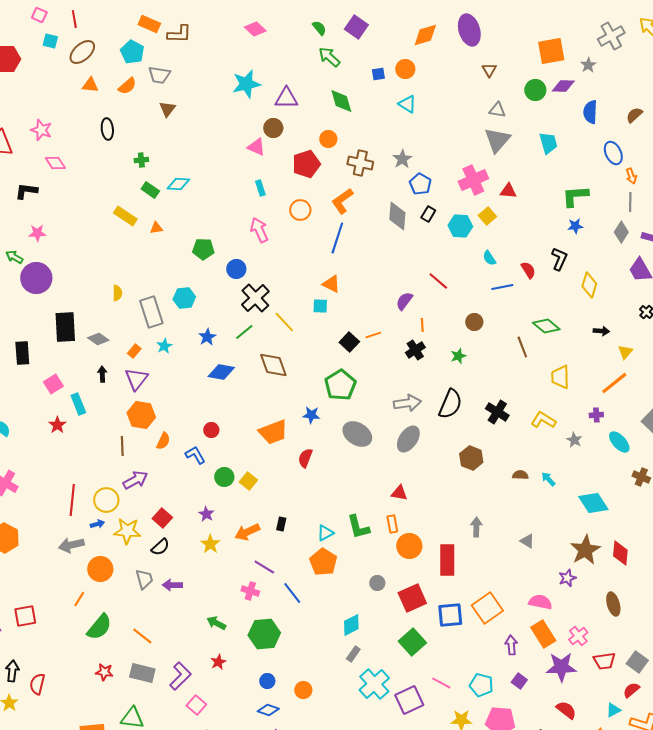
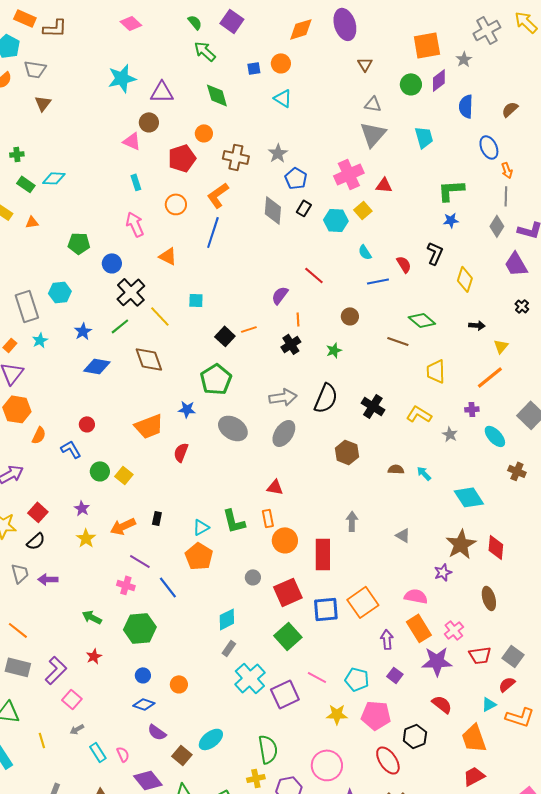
purple diamond: (563, 86) -> (439, 80), turned -40
orange triangle: (331, 284) -> (168, 256), moved
brown line: (522, 347) -> (398, 341), turned -50

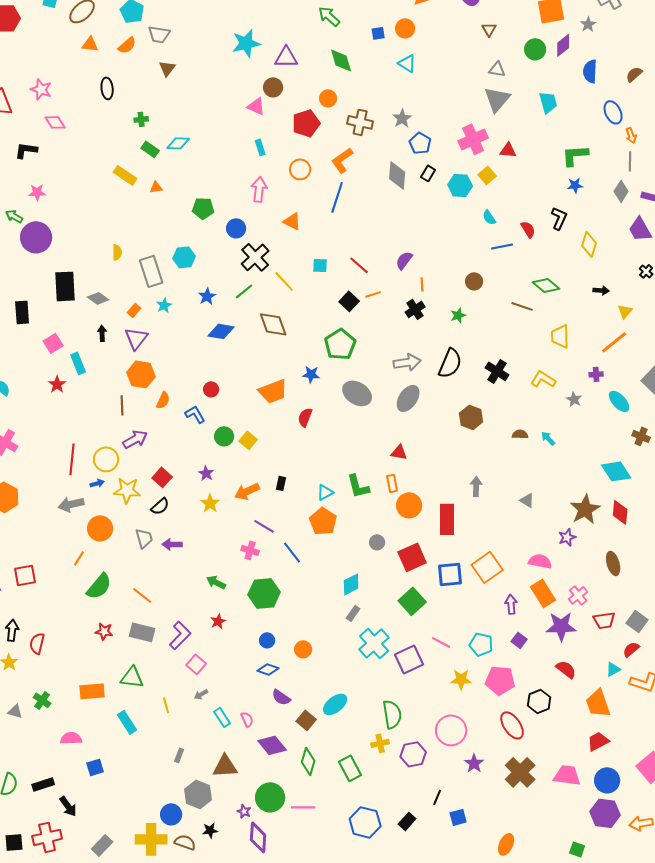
pink arrow: (135, 224) -> (259, 189), turned 30
red line: (314, 275) -> (359, 265), moved
cyan diamond: (469, 497) -> (616, 471), moved

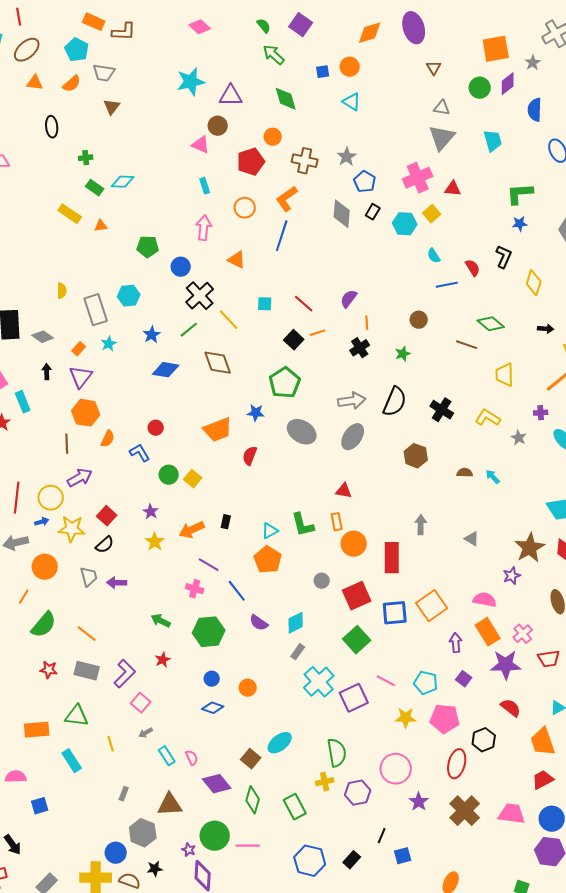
purple semicircle: (281, 697) -> (259, 623), moved
red ellipse: (512, 725) -> (457, 764), turned 48

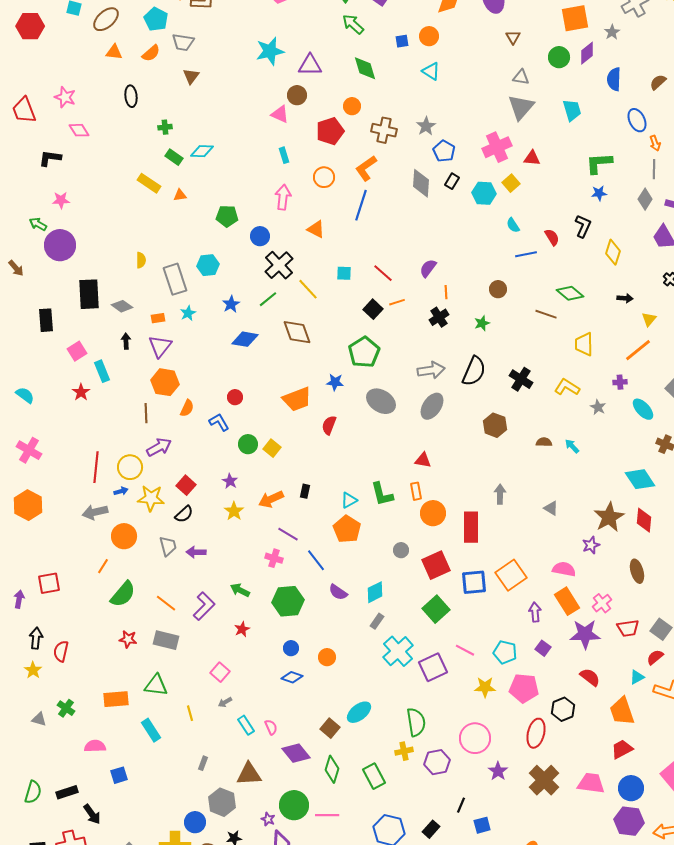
orange rectangle: (79, 349) -> (158, 318), turned 40
purple L-shape: (125, 674) -> (204, 606), moved

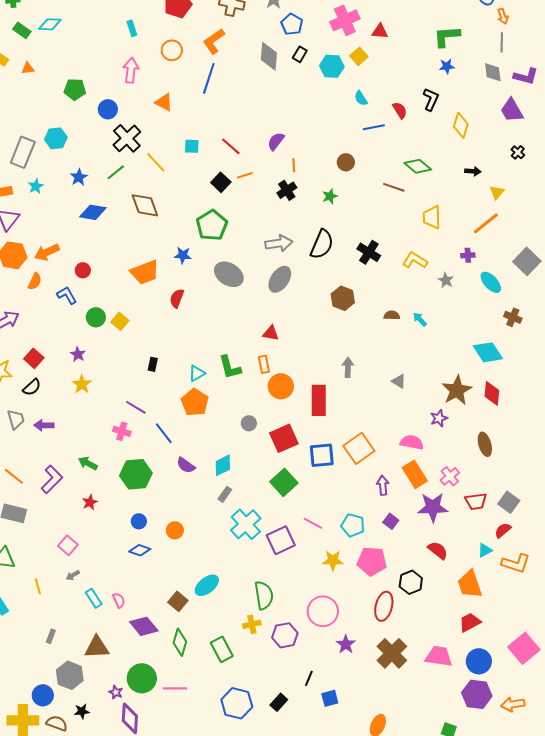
gray diamond: (645, 199) -> (493, 72), turned -40
gray rectangle: (175, 279) -> (23, 152), turned 40
orange arrow: (271, 499) -> (47, 252), moved

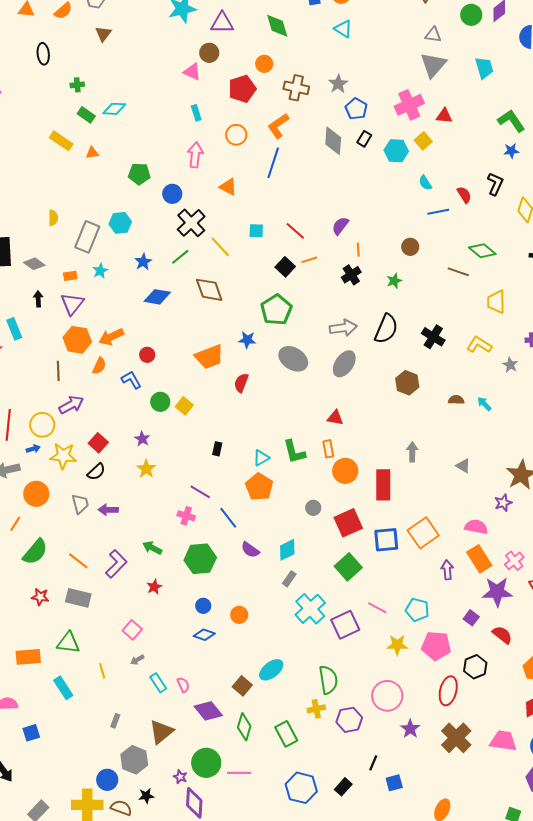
green L-shape: (447, 36) -> (511, 121), turned 60
purple square: (391, 521) -> (471, 618), moved
brown triangle: (97, 647) -> (161, 732), turned -36

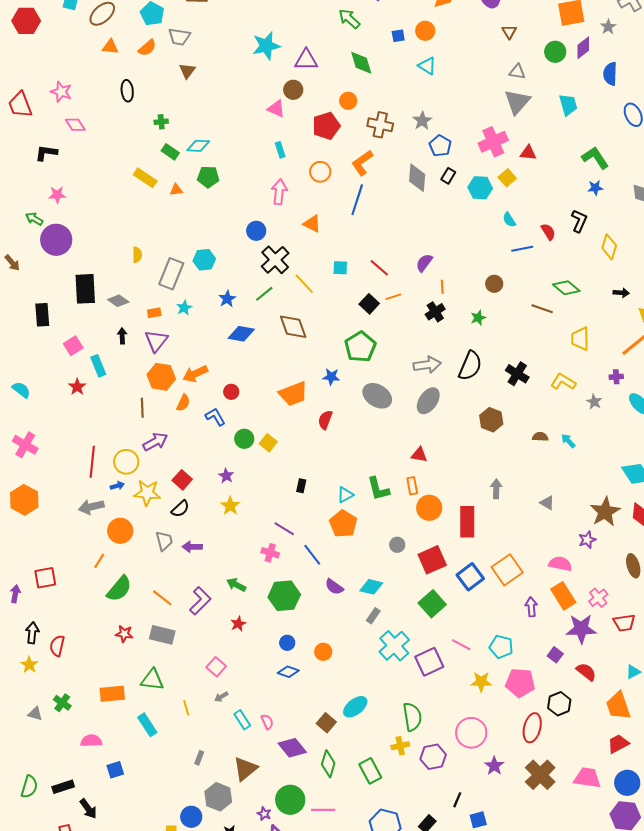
green pentagon: (139, 174) -> (208, 177), moved
blue square: (386, 540) -> (470, 577), turned -32
cyan diamond: (287, 550) -> (371, 587), turned 40

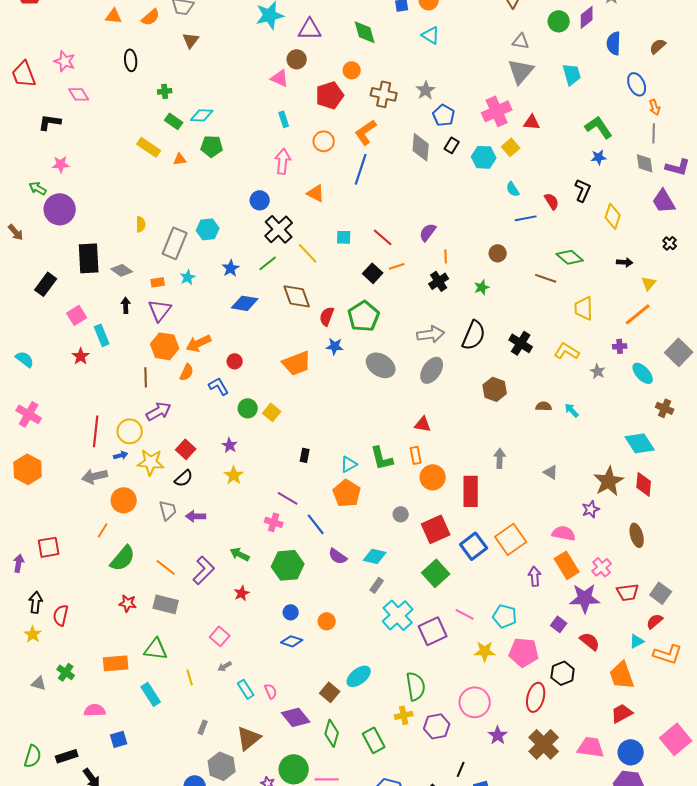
black rectangle: (42, 315) -> (46, 284), turned 40
red semicircle: (325, 420) -> (327, 316), moved

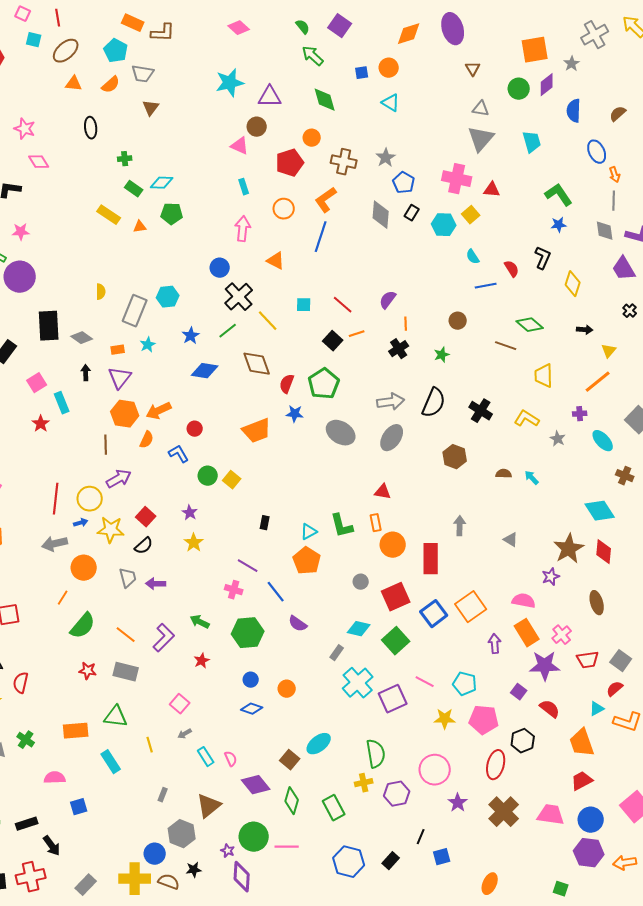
pink cross: (497, 111) -> (457, 179), turned 36
cyan diamond: (375, 556) -> (359, 629), moved

